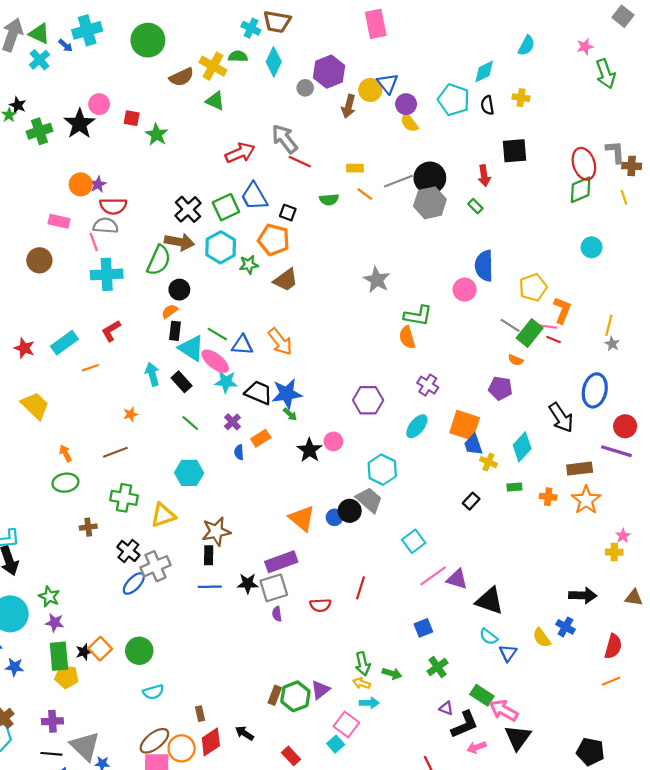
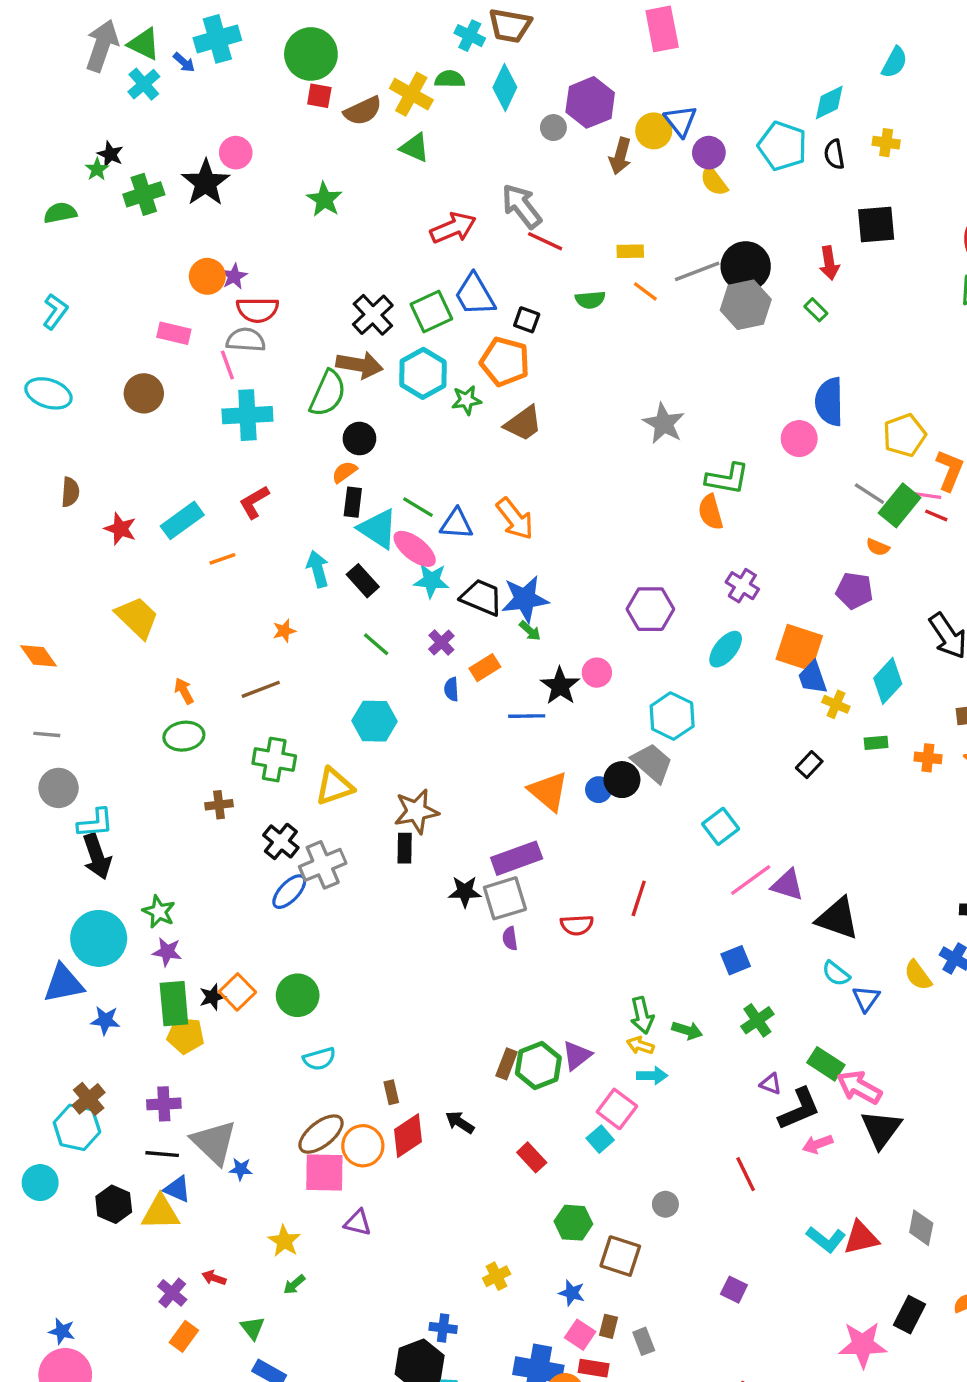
red square: (132, 118) -> (319, 96), moved
blue line: (210, 587) -> (527, 716), moved

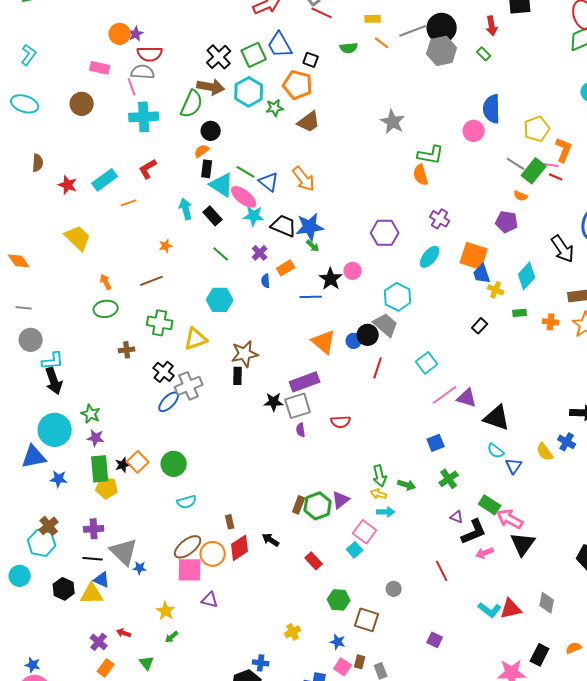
blue triangle: (456, 524) -> (269, 182), turned 35
red line: (639, 898) -> (378, 368), moved

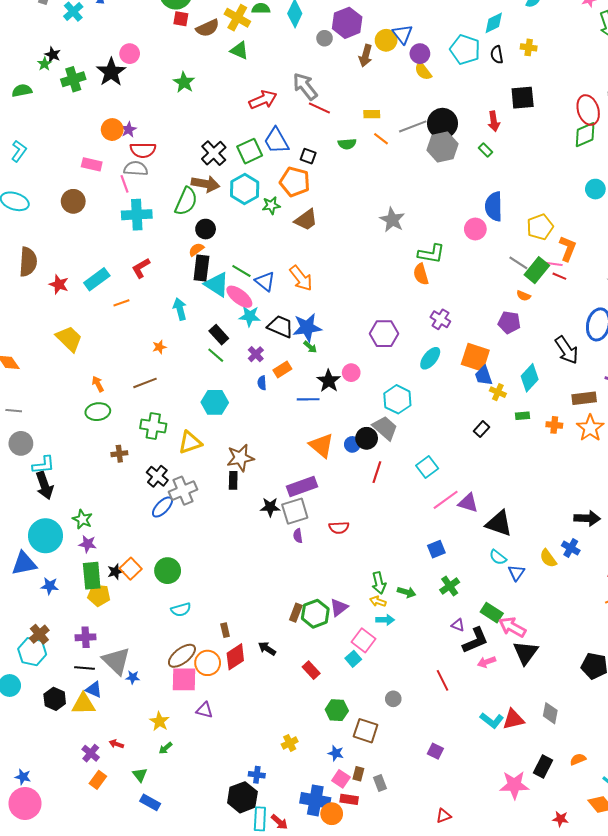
brown semicircle: (38, 163) -> (28, 262), size x1.6
black rectangle: (207, 169) -> (201, 268), size x1.4
black rectangle: (213, 216) -> (219, 335), moved

